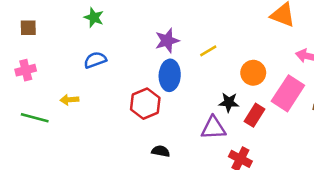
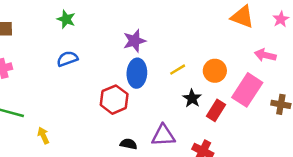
yellow line: (208, 51) -> (178, 70), moved
yellow arrow: (69, 100) -> (43, 136), moved, turned 70
black star: (229, 102) -> (192, 98), turned 30
purple triangle: (213, 128) -> (163, 136), moved

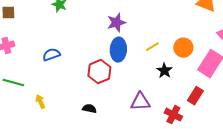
blue semicircle: (67, 59) -> (51, 55), moved
red rectangle: (216, 110) -> (195, 96), moved
black semicircle: (129, 144) -> (89, 109), moved

